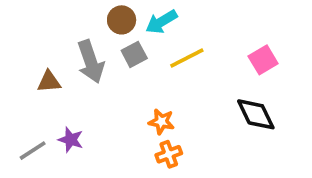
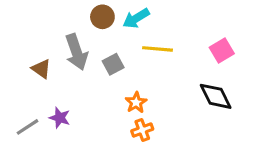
gray square: (134, 54) -> (113, 64), moved
yellow line: (187, 58) -> (157, 49), turned 32
brown triangle: (49, 82) -> (41, 69), turned 40
orange star: (161, 122) -> (136, 102), turned 30

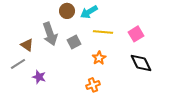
pink square: (222, 50) -> (136, 34), moved
orange star: (136, 102) -> (99, 58), moved
gray line: (28, 127) -> (18, 64), moved

